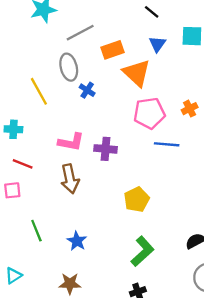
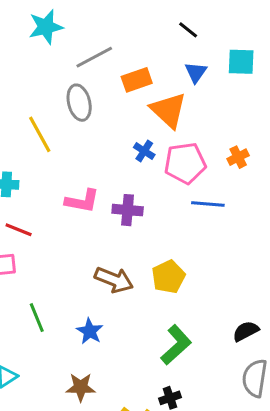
blue cross: (87, 90) -> (144, 151), moved
brown arrow: (70, 179) -> (114, 280), moved, turned -56

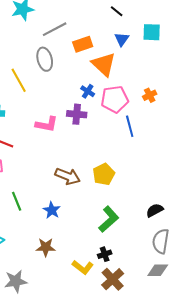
blue line: (208, 204) -> (130, 126), turned 70
purple cross: (128, 210) -> (77, 114), moved

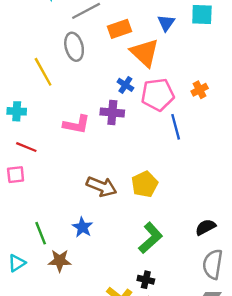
green line: (17, 201) -> (41, 233), moved
brown star: (46, 247) -> (60, 261), moved
black cross: (105, 254) -> (146, 280), turned 32

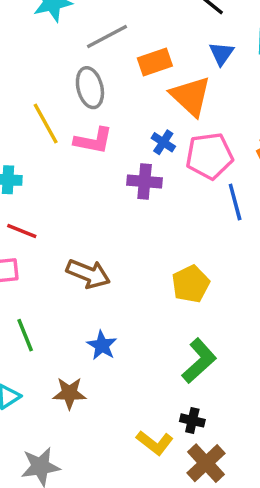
pink L-shape: (76, 124) -> (93, 141), moved
brown arrow: (102, 187) -> (88, 274), moved
green line: (41, 233) -> (25, 335), moved

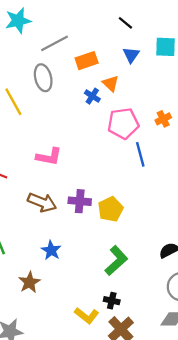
orange triangle: (191, 96) -> (111, 83), size x0.6
pink L-shape: (93, 141) -> (49, 157), moved
blue cross: (163, 142) -> (92, 96), moved
purple cross: (145, 182) -> (80, 201), moved
brown star: (69, 393) -> (29, 282), turned -30

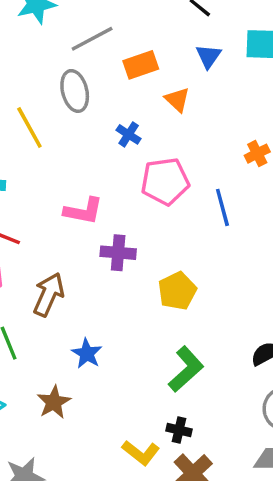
blue cross: (92, 96) -> (129, 134), moved
pink pentagon: (123, 123) -> (165, 181), moved
purple cross: (80, 201) -> (118, 253), moved
brown arrow: (42, 202) -> (49, 294), moved, turned -88

